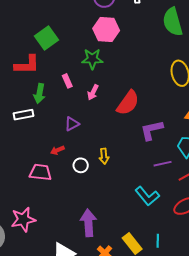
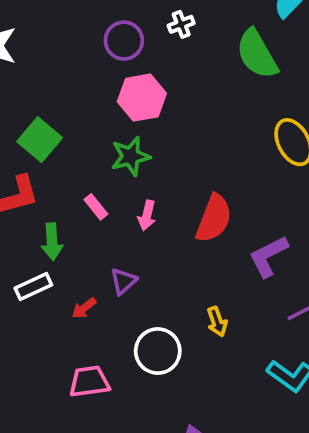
red arrow: (57, 150) -> (84, 308), moved
yellow arrow: (104, 156) -> (217, 322), moved
white circle: (81, 165) -> (158, 351), size x1.6

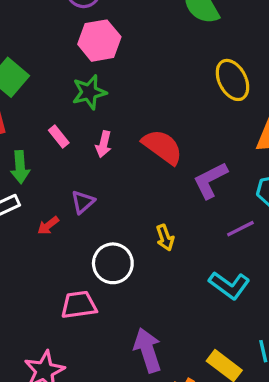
red semicircle: (214, 218) -> (162, 147), turned -75
pink trapezoid: (89, 382) -> (79, 305), moved

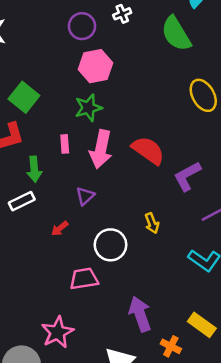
pink rectangle: (59, 136) -> (65, 144), turned 36
pink arrow: (104, 144) -> (101, 149), size x1.8
red arrow: (48, 226) -> (60, 228), moved

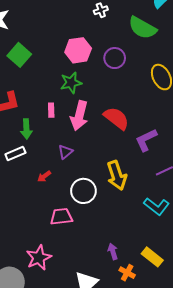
purple circle: (82, 26) -> (115, 58), moved
green semicircle: (176, 34) -> (142, 28), turned -32
green square: (24, 97) -> (19, 55), moved
yellow arrow: (152, 223) -> (117, 175), size x1.8
purple arrow: (140, 314) -> (113, 252), moved, size x0.6

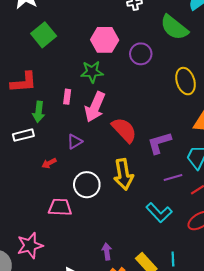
red semicircle: (116, 118) -> (124, 130), moved

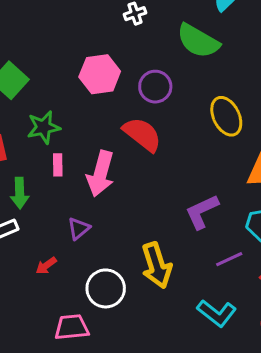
green star: (92, 72) -> (44, 127), moved
red semicircle: (124, 130) -> (142, 134), moved

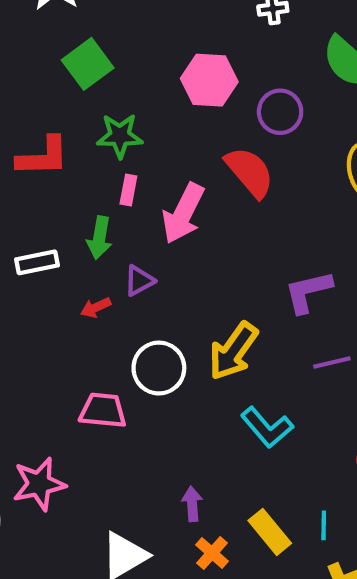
green arrow: (20, 193) -> (99, 238), moved
yellow arrow: (157, 265) -> (233, 351), turned 42
red arrow: (46, 266) -> (96, 307), moved
cyan L-shape: (217, 313) -> (267, 427), moved

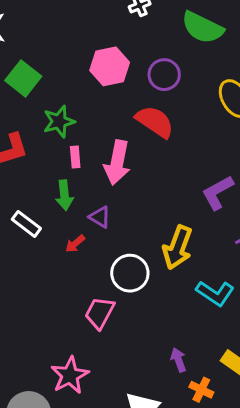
white rectangle: (37, 262) -> (26, 224), turned 64
purple triangle: (139, 281) -> (100, 217), turned -45
pink trapezoid: (103, 411) -> (100, 313), turned -52

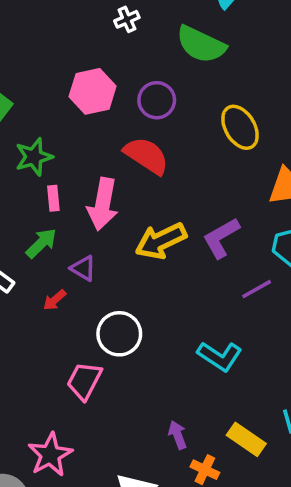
green arrow: (64, 195) -> (41, 243), turned -128
yellow arrow: (178, 247) -> (161, 241), moved, turned 45

